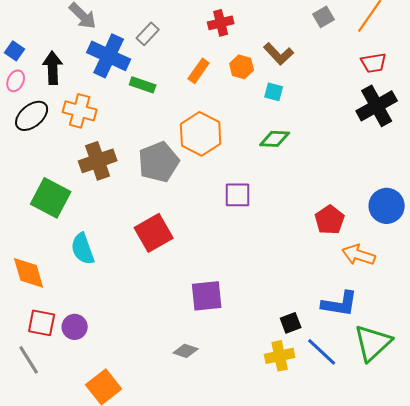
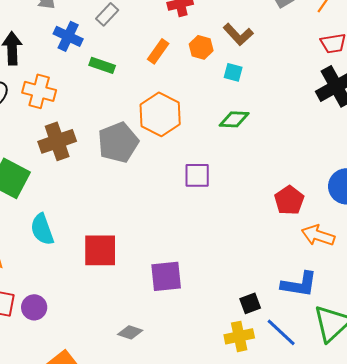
blue cross: (109, 56) -> (68, 36), size x0.7
red square: (154, 233) -> (100, 250), moved, turned 30
gray diamond: (186, 351) -> (130, 332), moved

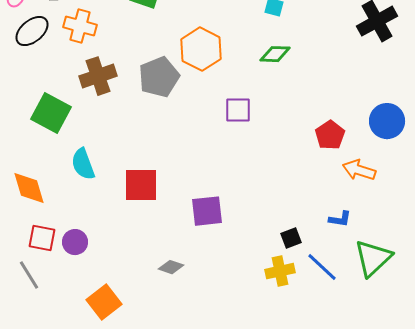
blue L-shape: (299, 284) -> (340, 219), size x0.6

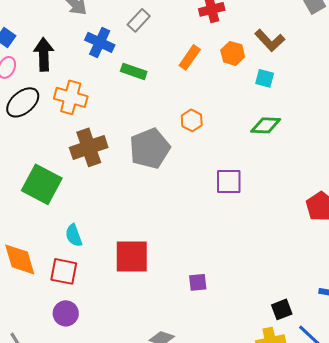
orange hexagon: (201, 49) -> (192, 120), size x0.5
cyan semicircle: (83, 164) -> (74, 235), size x0.7
purple square: (207, 211) -> (198, 282), size x0.6
red square: (42, 238) -> (64, 271), moved

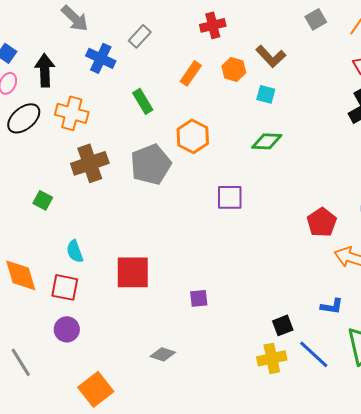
green rectangle: (134, 71) -> (143, 101), moved, turned 40
orange hexagon: (192, 120) -> (193, 136), size x1.5
green square: (42, 184) -> (43, 200), size x0.5

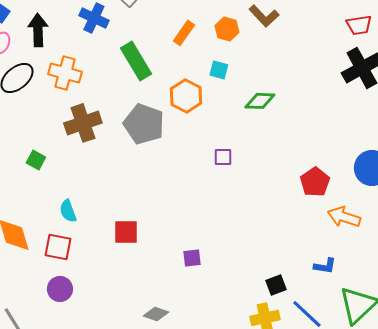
cyan square: (266, 94) -> (219, 70), moved
green rectangle: (143, 101) -> (136, 61), size x1.5
gray pentagon: (151, 164) -> (144, 124), turned -30
purple square: (230, 197) -> (223, 157), size x0.7
red square: (133, 272) -> (126, 232), size x0.7

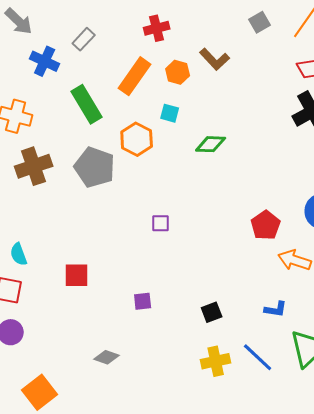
orange rectangle: (184, 33) -> (135, 76), size x1.5
purple square: (223, 157) -> (161, 223), moved
black square: (276, 285) -> (212, 312), moved

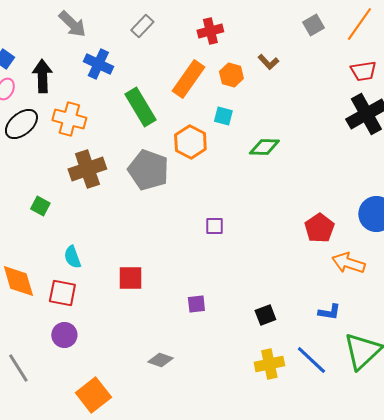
gray rectangle: (84, 39) -> (142, 26), moved
brown L-shape: (215, 59) -> (268, 62), size x0.7

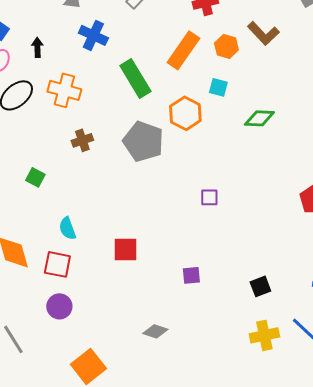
brown L-shape: (268, 62) -> (263, 33), size x1.5
black arrow: (42, 76) -> (37, 47), size x0.6
brown cross: (87, 169) -> (82, 140), size x0.6

